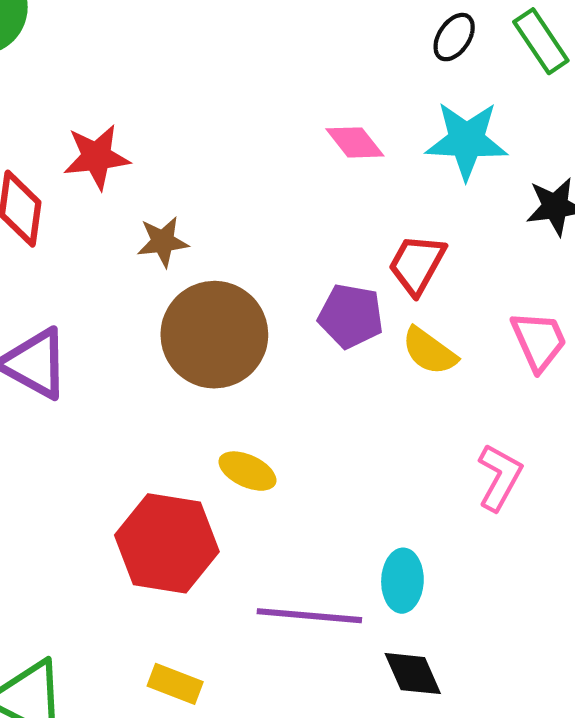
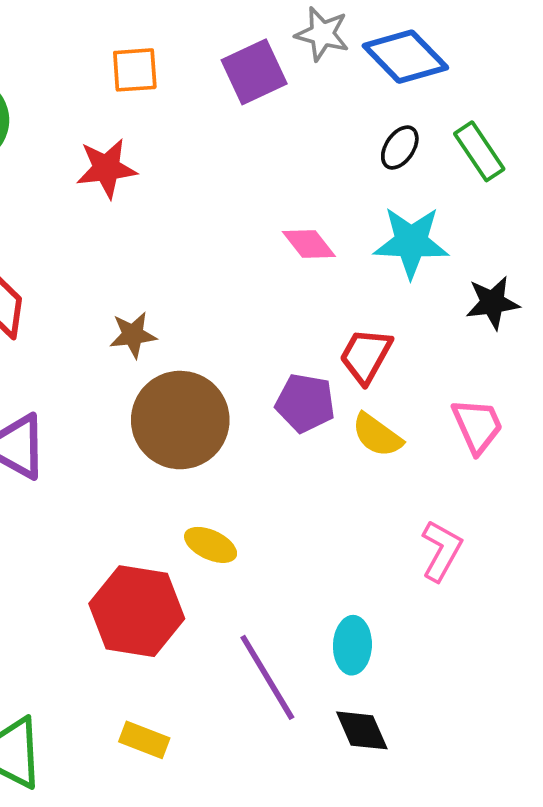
red star: (97, 157) -> (106, 168), moved
purple line: (309, 616) -> (267, 677), turned 54

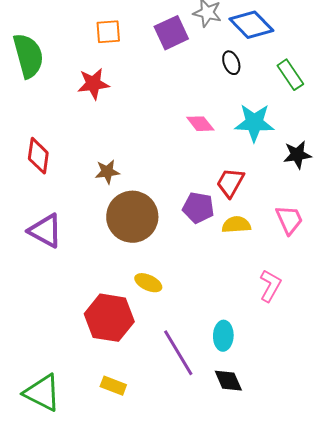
black ellipse: (400, 148) -> (231, 63), moved, turned -55
yellow semicircle: (377, 435) -> (236, 225), turned 140

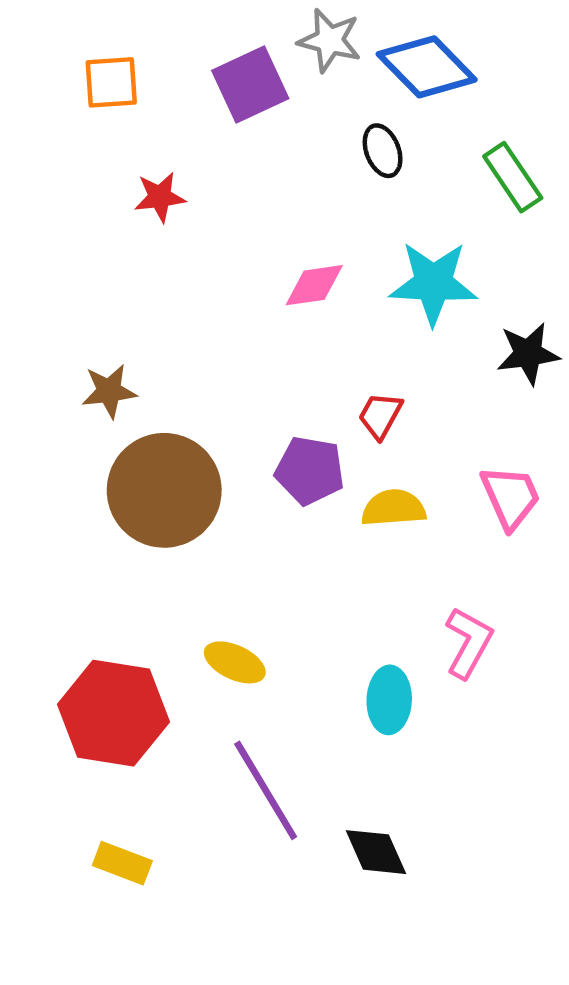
red star: (93, 84) -> (160, 197), moved, size x0.7
pink diamond: (200, 124) -> (314, 285), turned -60
red trapezoid: (230, 183) -> (380, 415), size x0.7
yellow ellipse: (148, 283) -> (235, 662), moved
cyan ellipse: (223, 336) -> (389, 700), moved

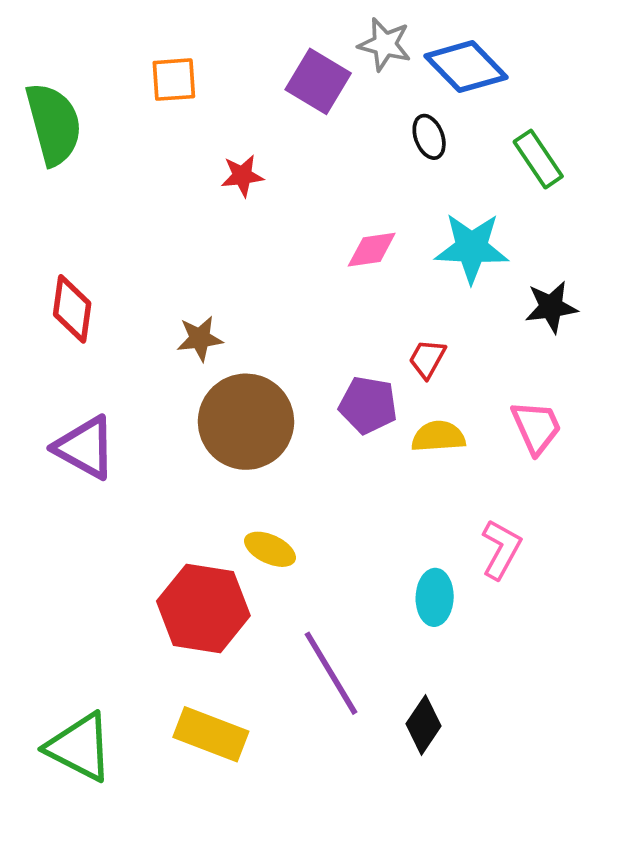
orange square: (111, 82) -> (174, 80), moved
purple square: (250, 85) -> (318, 81), turned -34
yellow ellipse: (235, 662) -> (270, 549), moved
black diamond: (376, 852) -> (424, 725), turned 58
yellow rectangle: (122, 863) -> (211, 734), size x1.5

